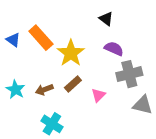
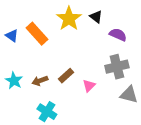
purple semicircle: (114, 49) -> (118, 35), moved
yellow star: (71, 53) -> (69, 19), moved

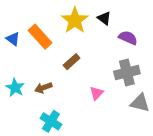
brown rectangle: (66, 76) -> (72, 62), moved

